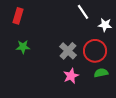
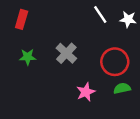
white star: (105, 25) -> (128, 19), moved
gray cross: (68, 51) -> (66, 53), moved

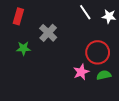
gray cross: (66, 53) -> (48, 33), moved
pink star: (86, 92) -> (81, 72), moved

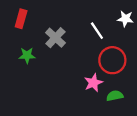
white line: (85, 12) -> (97, 31), moved
green semicircle: (104, 75) -> (115, 96), moved

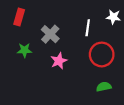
white line: (97, 31) -> (88, 28), turned 42
pink star: (93, 83) -> (59, 61), moved

